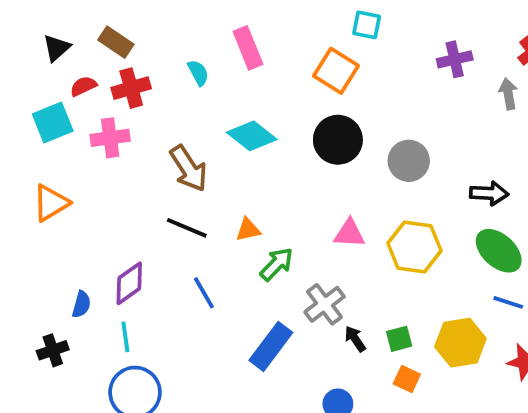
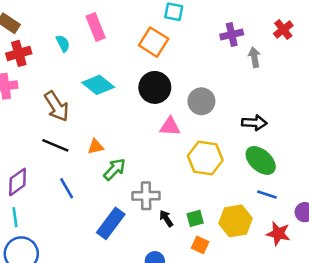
gray arrow: (508, 94) -> (254, 57), moved
pink triangle: (349, 234) -> (170, 126), moved
gray cross: (325, 304) -> (146, 196), turned 36

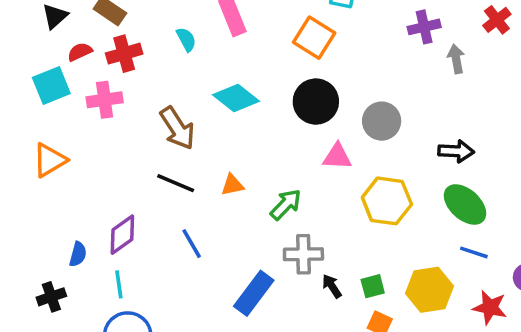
green arrow: (115, 169) -> (286, 204), moved

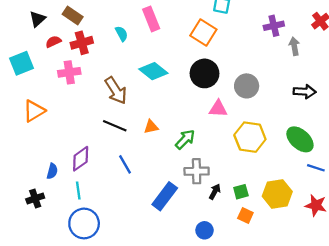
cyan square: (51, 86) -> (22, 63), moved
black arrow: (456, 151) -> (305, 92), moved
blue line: (474, 252) -> (316, 168), moved
black arrow: (332, 286) -> (215, 192), turned 63

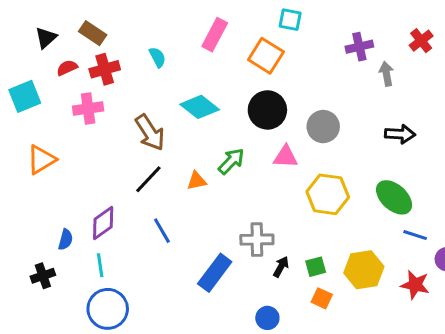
pink rectangle: (151, 19) -> (215, 35), moved, turned 50
black line: (115, 126) -> (148, 179), turned -70
green arrow: (185, 139) -> (231, 161), moved

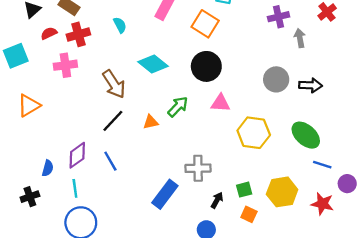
gray circle: (323, 127) -> (276, 79), moved
blue line: (162, 231) -> (110, 161), moved
black arrow: (281, 267) -> (217, 200), moved

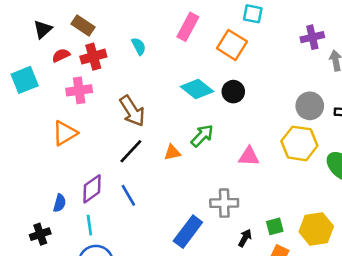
cyan diamond: (153, 64) -> (197, 89), moved
black circle: (206, 66) -> (233, 92), size x0.7
pink triangle: (221, 103) -> (249, 156), moved
orange triangle: (29, 105) -> (65, 133), moved
yellow hexagon: (254, 133) -> (299, 143), moved

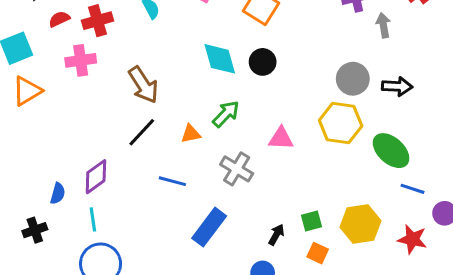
cyan diamond: (197, 89) -> (220, 59), turned 36
orange triangle: (65, 133) -> (27, 91), moved
blue line: (128, 195) -> (172, 181), moved, turned -45
gray cross: (224, 203) -> (237, 169), moved, turned 32

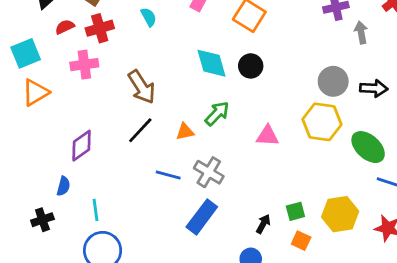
gray cross: (237, 169) -> (209, 172), moved
purple diamond: (96, 177) -> (82, 146), moved

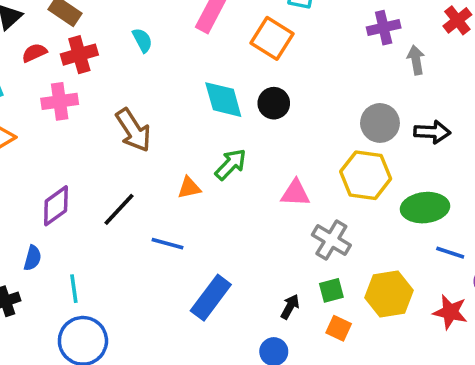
black line: (140, 130) -> (119, 209), moved
green ellipse: (368, 147) -> (425, 208), turned -48
gray cross: (209, 172) -> (331, 240), moved

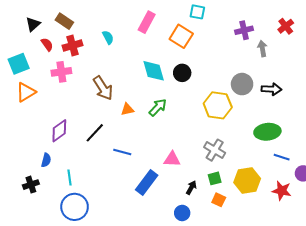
red semicircle: (34, 53) -> (47, 44), turned 80
yellow hexagon: (366, 175) -> (218, 105), moved
orange triangle: (189, 188) -> (127, 109), moved
pink triangle: (295, 193) -> (172, 159), moved

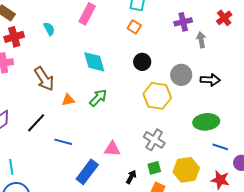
orange square: (181, 36) -> (134, 27), moved, size x0.6
black circle: (182, 73) -> (142, 62), moved

